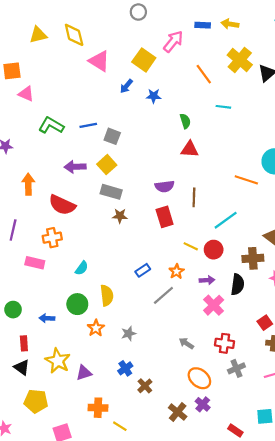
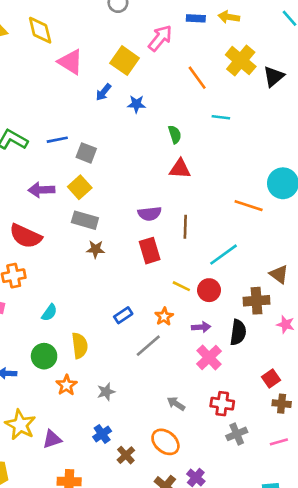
orange ellipse: (199, 378) -> (165, 442), moved

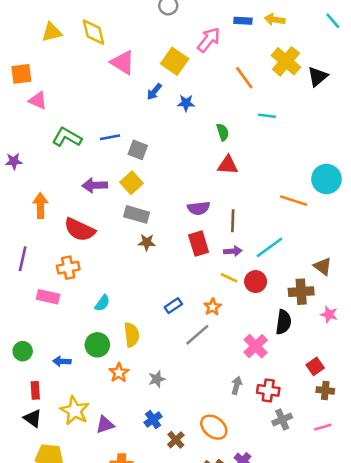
purple arrow: (201, 327) -> (233, 251), moved
gray arrow: (176, 404) -> (237, 385), moved, turned 72

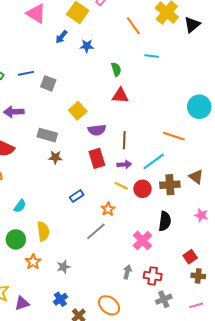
yellow square: (132, 183) -> (78, 111), moved
orange line: (294, 201) -> (174, 136), moved
brown cross: (301, 292) -> (170, 185), moved
blue rectangle: (173, 306) -> (77, 196), moved

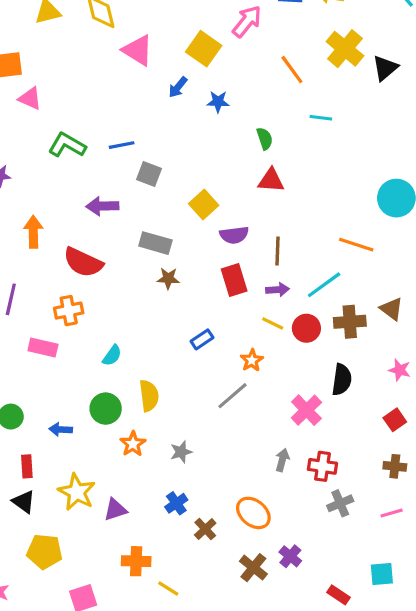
gray square: (48, 83) -> (149, 174), moved
red square: (190, 257) -> (395, 420), moved

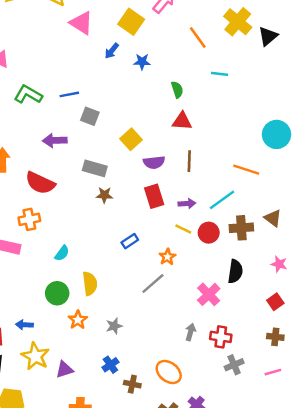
brown line: (277, 251) -> (189, 161), moved
blue arrow: (61, 429) -> (24, 325), moved
brown cross: (205, 529) -> (132, 384), turned -35

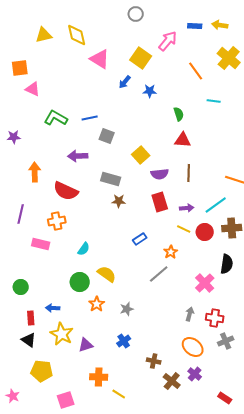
yellow semicircle: (90, 284) -> (107, 274), turned -48
orange ellipse: (169, 372) -> (193, 347), moved
brown cross: (132, 384) -> (154, 361), moved

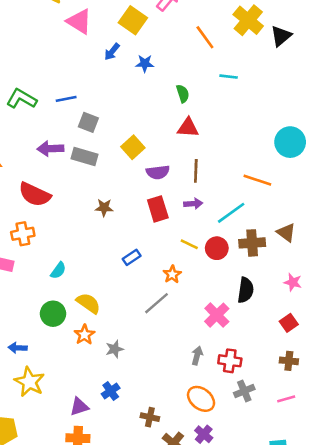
gray rectangle: (111, 179) -> (84, 156), moved
purple arrow: (187, 208) -> (193, 204), moved
orange star: (97, 304) -> (84, 335), moved
purple triangle: (86, 345) -> (79, 407), moved

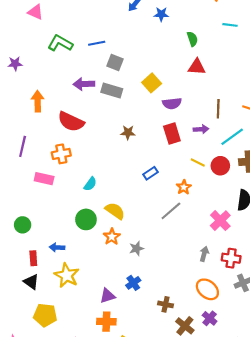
brown line: (196, 171) -> (218, 109), moved

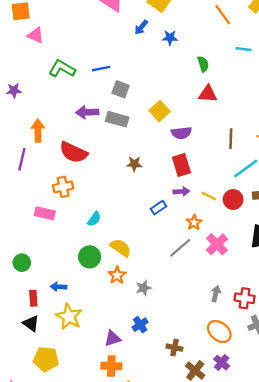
purple arrow: (201, 129) -> (181, 191), moved
purple line: (23, 146) -> (22, 159), moved
pink cross: (220, 221) -> (217, 244), moved

